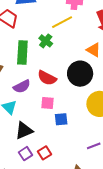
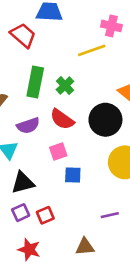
green cross: (46, 41) -> (65, 86), moved
pink square: (47, 103) -> (58, 152), turned -32

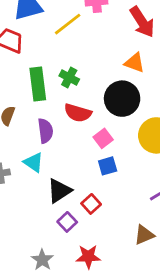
yellow line: (92, 50) -> (68, 24), moved
purple semicircle: (28, 126) -> (45, 131), turned -60
pink square: (58, 152) -> (103, 138), moved
red square: (45, 215) -> (91, 204), moved

